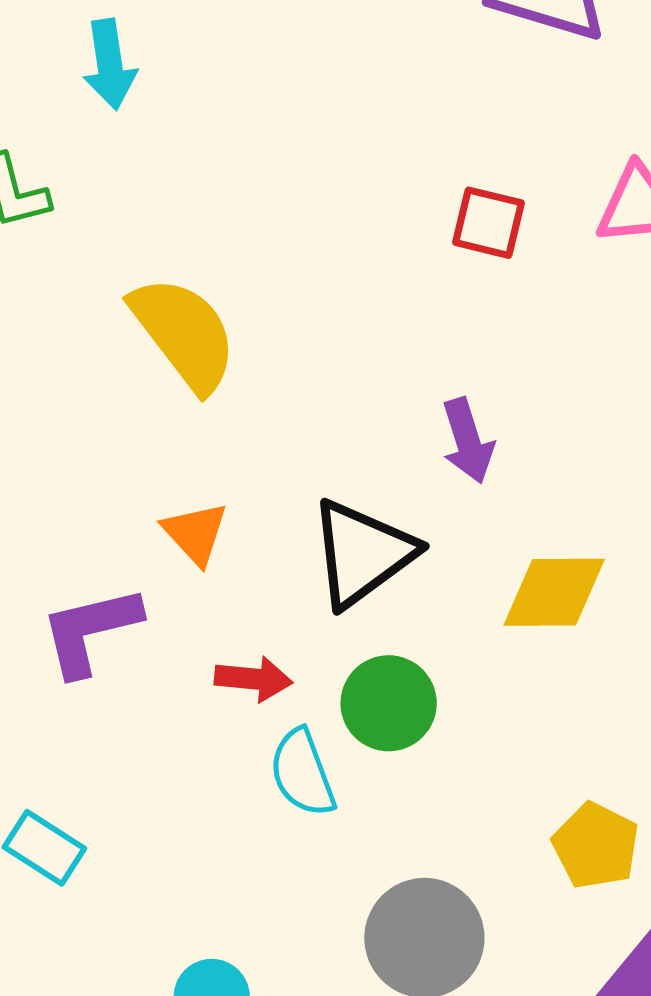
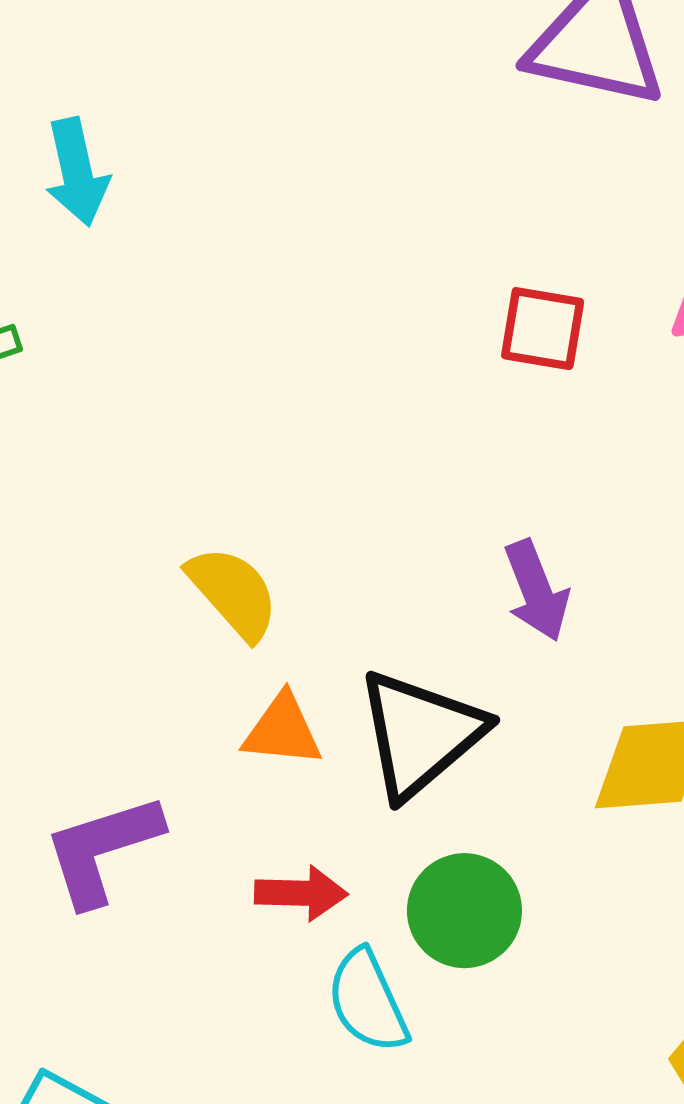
yellow semicircle: (184, 333) -> (233, 593), moved, size x0.7
orange triangle: (195, 533) -> (283, 730), moved, turned -38

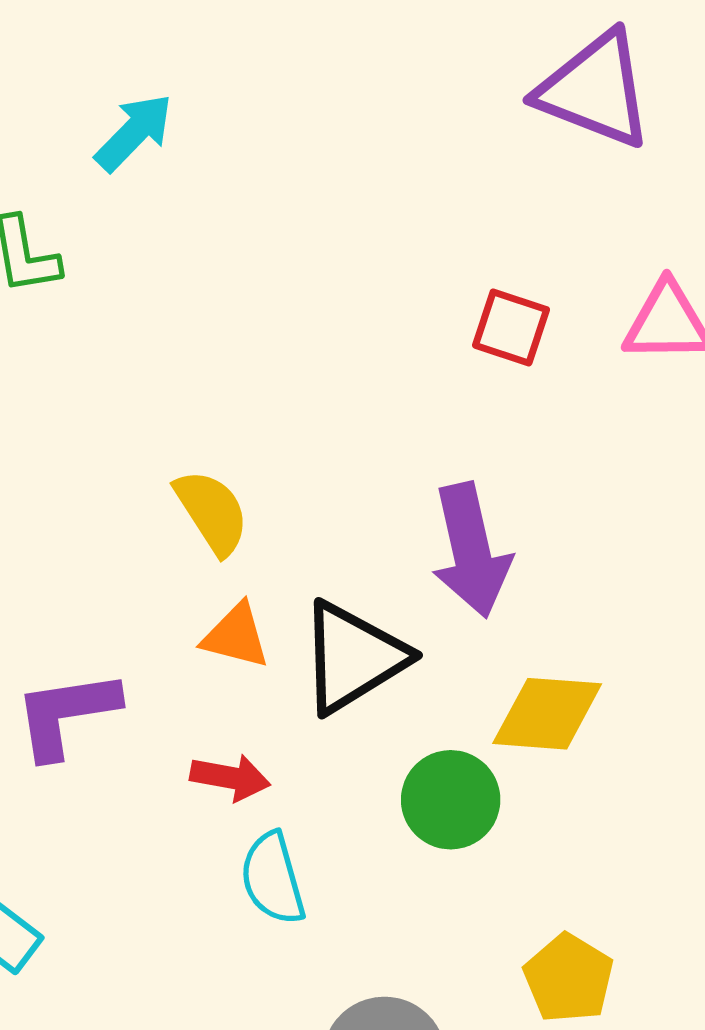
cyan arrow: (77, 172) -> (134, 132), turned -132
purple arrow: (536, 591) -> (471, 550), size x1.5
green circle: (464, 911) -> (451, 800), moved

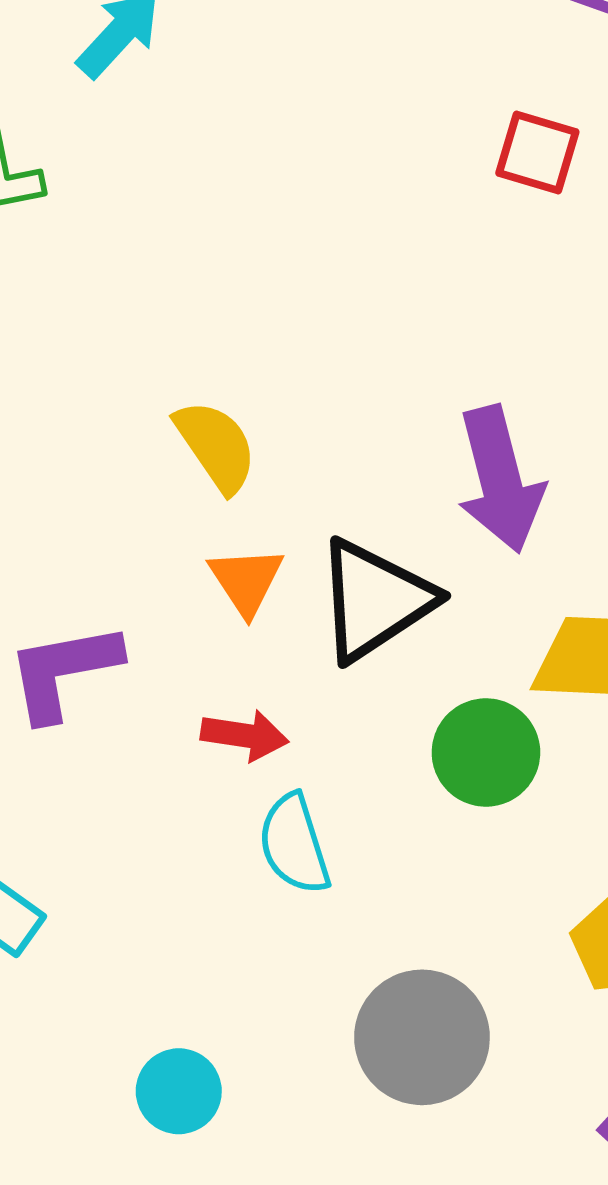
red square: (511, 327) -> (537, 152), moved
orange triangle: (236, 636) -> (246, 581), turned 44

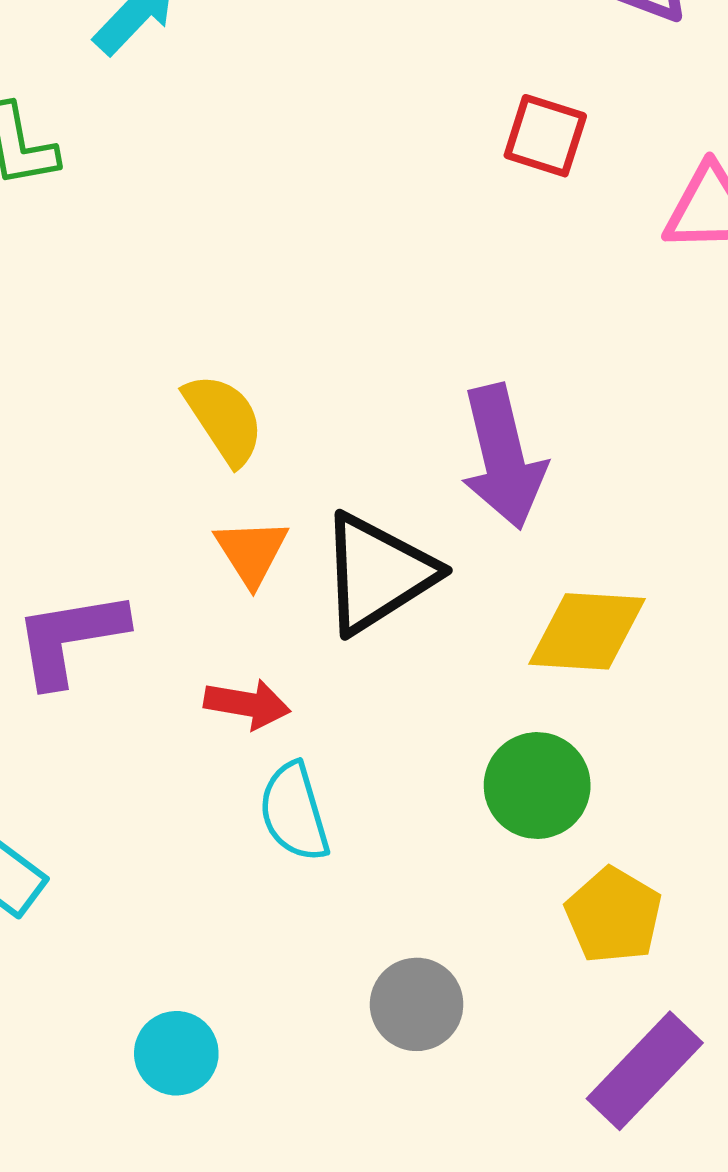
green circle: (486, 752) -> (537, 786), moved
gray circle: (422, 1037) -> (417, 1004), size x0.7

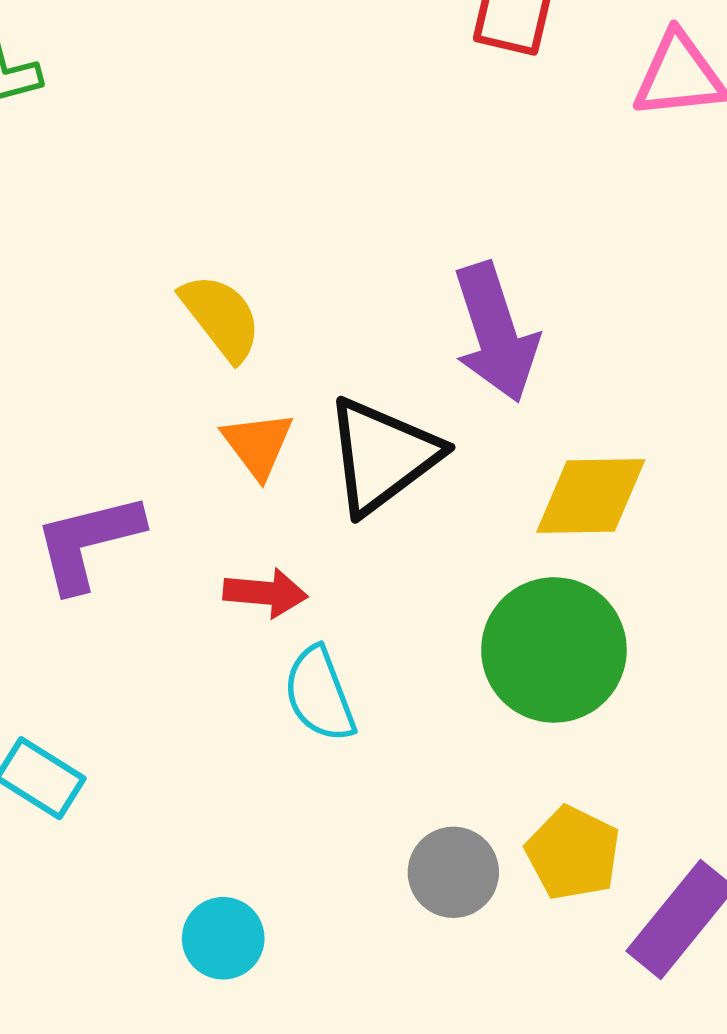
green circle: (537, 786) -> (554, 650), size x1.4
yellow pentagon: (614, 915) -> (573, 853), moved

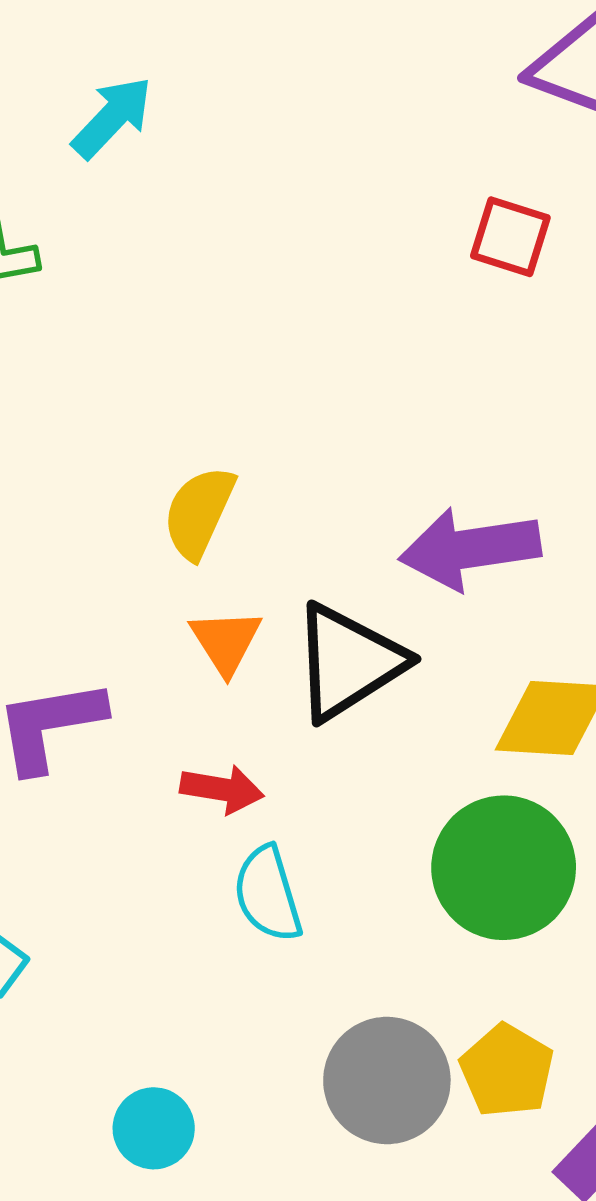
yellow semicircle: (221, 317) -> (199, 512), turned -122
purple arrow: (496, 332) -> (470, 549), turned 95
gray circle: (453, 872) -> (387, 1080), size x1.4

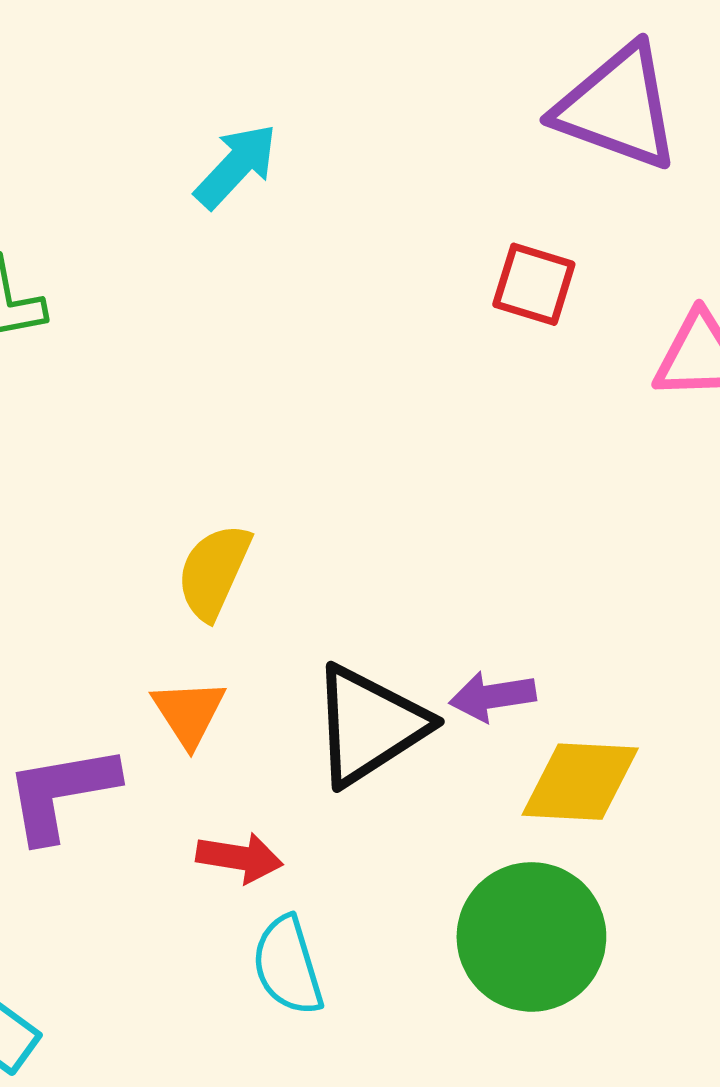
cyan arrow: (112, 117) -> (236, 166), moved
purple arrow: (470, 549) -> (493, 696), moved, size x0.6
orange triangle: (226, 641) -> (189, 713), moved

